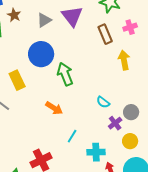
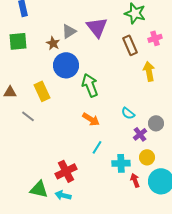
brown star: (14, 15) -> (53, 43), moved
orange arrow: (54, 108) -> (91, 119), moved
yellow circle: (130, 141) -> (147, 157), moved

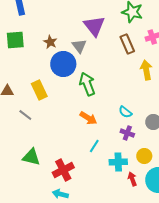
gray triangle: (69, 31) -> (79, 46), moved, turned -35
purple cross: (140, 134) -> (127, 133), moved, turned -32
green triangle: (39, 189) -> (31, 157), moved

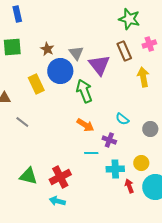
purple triangle: (94, 26) -> (99, 65), moved
yellow rectangle: (39, 90) -> (36, 84), moved
purple cross: (127, 133) -> (109, 140), moved
cyan line: (94, 146) -> (91, 153), turned 56
green triangle: (31, 157) -> (28, 176), moved

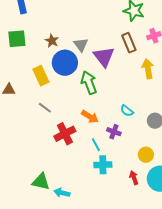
gray line: (22, 122) -> (45, 108), moved
cyan line: (91, 153) -> (96, 145), turned 64
cyan cross: (115, 169) -> (103, 165), moved
green triangle: (28, 176) -> (41, 182), moved
red cross: (60, 177) -> (65, 134), moved

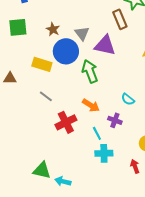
brown rectangle: (129, 43) -> (120, 19), moved
purple triangle: (104, 57) -> (105, 45), turned -40
yellow rectangle: (41, 76) -> (42, 64), turned -48

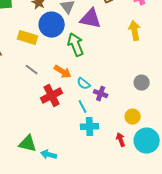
cyan semicircle: (128, 99) -> (84, 84), moved
orange arrow: (91, 105) -> (63, 72), moved

